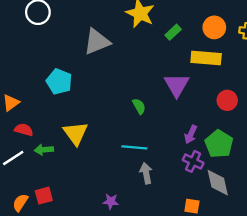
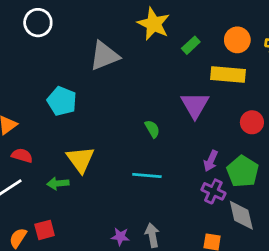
green arrow: (44, 150) -> (58, 183), moved
gray arrow: (146, 173) -> (152, 235), moved

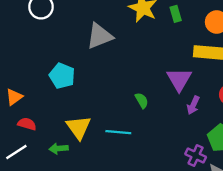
green rectangle: (191, 45) -> (176, 14), moved, turned -63
purple arrow: (211, 161) -> (193, 105), moved
cyan line: (147, 175) -> (118, 132), moved

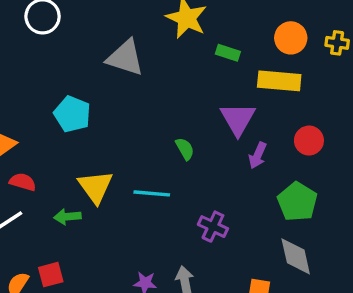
green rectangle: (176, 14) -> (228, 53), moved, turned -56
gray triangle: (100, 36) -> (125, 58), turned 40
purple cross: (196, 156) -> (213, 227), moved

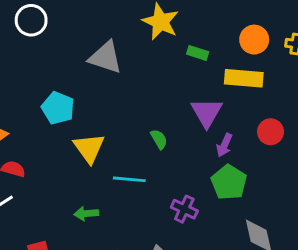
yellow triangle: (95, 187) -> (89, 148), moved
green pentagon: (297, 202) -> (229, 182), moved
green arrow: (67, 217) -> (86, 214), moved

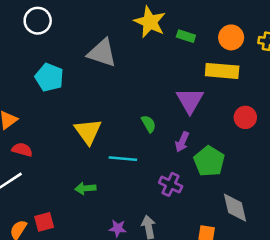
green rectangle: (198, 53) -> (186, 36), moved
cyan pentagon: (58, 108) -> (49, 77), moved
purple arrow: (224, 145) -> (182, 142), moved

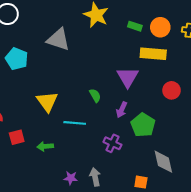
green rectangle: (186, 36) -> (135, 26), moved
red square: (44, 222) -> (17, 137), moved

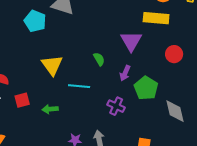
cyan pentagon: (17, 59) -> (35, 21), moved
gray diamond: (163, 162) -> (175, 111), moved

